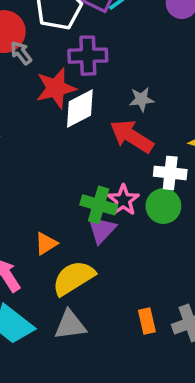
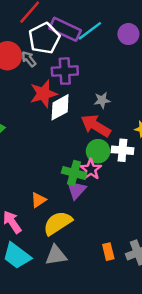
gray arrow: (21, 53) -> (29, 59), moved
green circle: (163, 206) -> (98, 151), moved

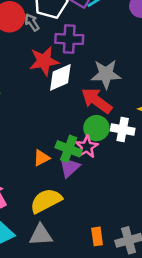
gray star: (102, 100) -> (106, 74), size x1.6
orange triangle: (39, 200) -> (42, 158), moved

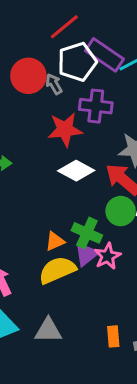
white diamond: (60, 77) -> (76, 171), moved, turned 48
pink star: (87, 147) -> (107, 256), moved
yellow semicircle: (46, 201) -> (57, 270), moved

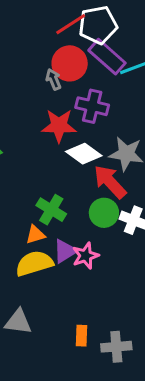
white pentagon: (77, 62) -> (98, 25), moved
red circle: (28, 76) -> (70, 63), moved
white diamond: (76, 171) -> (84, 154), moved
green cross: (87, 233) -> (51, 210), moved

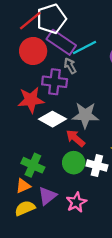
gray arrow: (54, 79) -> (70, 66), moved
red arrow: (110, 182) -> (75, 138), size x0.7
pink star: (86, 256) -> (76, 202), moved
yellow semicircle: (34, 263) -> (25, 208), size x0.7

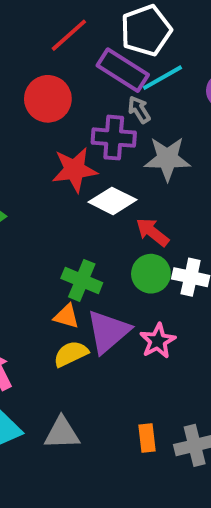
white pentagon: (51, 19) -> (146, 30), moved
red circle: (33, 51) -> (48, 99), moved
gray star: (85, 115) -> (167, 159), moved
orange triangle: (23, 186) -> (66, 316), turned 42
purple triangle: (47, 196) -> (108, 332), size x1.4

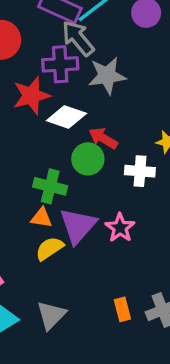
gray arrow: (139, 110) -> (78, 38), size x1.6
green circle: (151, 274) -> (88, 159), moved
gray triangle: (62, 433) -> (51, 315), turned -36

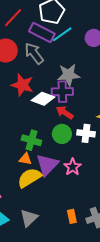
gray arrow: (78, 38) -> (34, 53), moved
purple cross: (60, 64) -> (62, 92), moved
red star: (31, 95) -> (22, 85), turned 30
green circle: (88, 159) -> (62, 134), moved
yellow semicircle: (50, 248) -> (29, 178), size x1.4

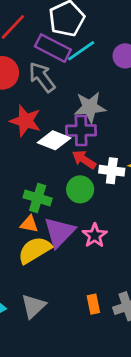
white cross: (86, 133) -> (112, 171), moved

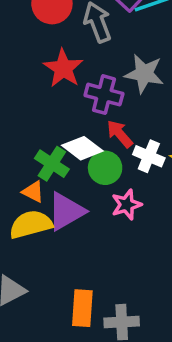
purple cross: (81, 130) -> (104, 95), moved
white diamond: (54, 140) -> (82, 148), moved
pink star: (95, 235) -> (126, 205), moved
orange rectangle: (93, 304) -> (82, 308), size x1.5

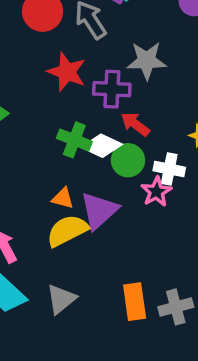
white cross: (149, 156) -> (169, 169), moved
green cross: (52, 164) -> (74, 140), moved

